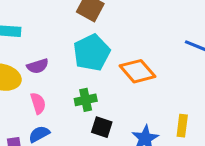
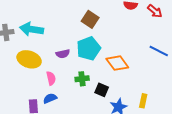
purple semicircle: (38, 66) -> (63, 54), moved
black square: (102, 127) -> (102, 90), moved

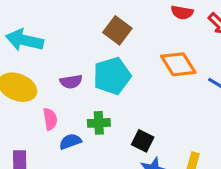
orange diamond: (117, 63) -> (178, 64), moved
black square: (102, 90) -> (143, 141), moved
blue semicircle: (50, 98) -> (70, 141), moved

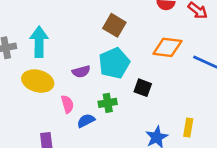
cyan arrow: (24, 40) -> (39, 42), turned 84
orange diamond: (178, 64) -> (167, 47), turned -44
black square: (143, 141) -> (143, 88), moved

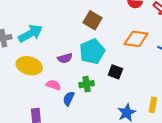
cyan arrow: (39, 42) -> (31, 33), turned 60
pink semicircle: (67, 104) -> (53, 85), turned -56
blue semicircle: (86, 121) -> (69, 99), turned -40

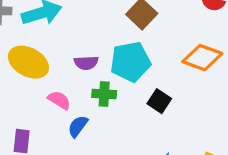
green cross: (87, 84) -> (104, 94), moved

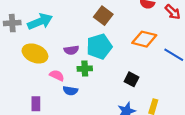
black square: (159, 101) -> (132, 79), moved
blue semicircle: (78, 126) -> (70, 91), turned -112

